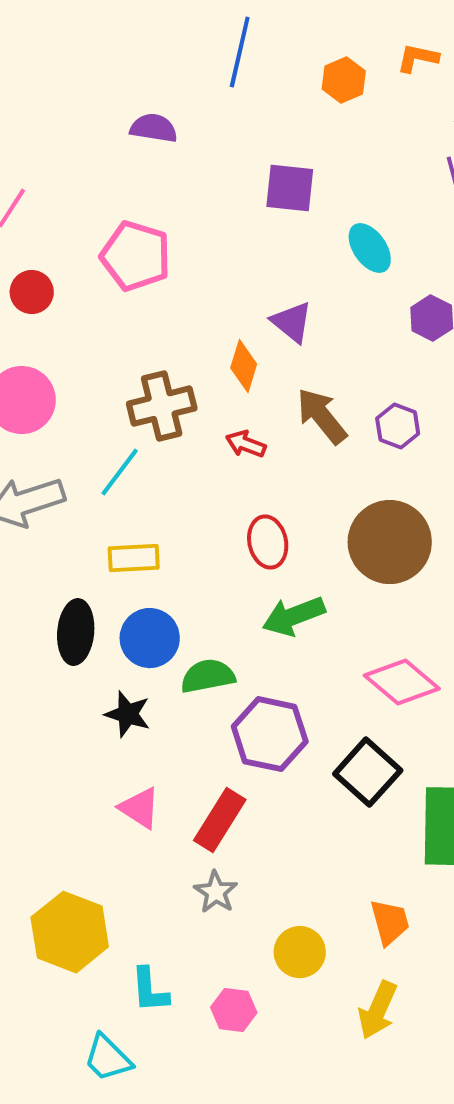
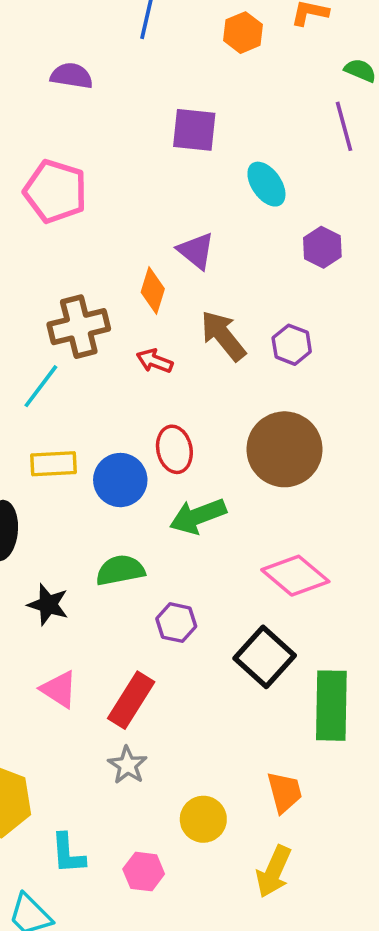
blue circle: (150, 638) -> (120, 480), moved
purple hexagon: (270, 734) -> (176, 623), size x0.6

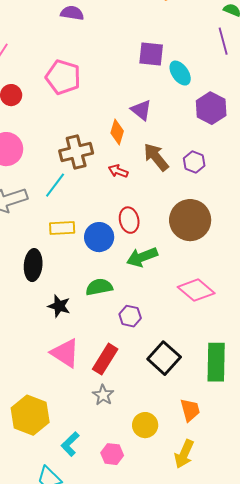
purple square: (194, 130) -> (151, 54), moved
purple hexagon: (322, 247) -> (211, 108), size x1.4
black square: (265, 657) -> (164, 358), moved
pink triangle: (59, 689) -> (65, 353), size x1.4
cyan L-shape: (68, 854) -> (70, 444), turned 50

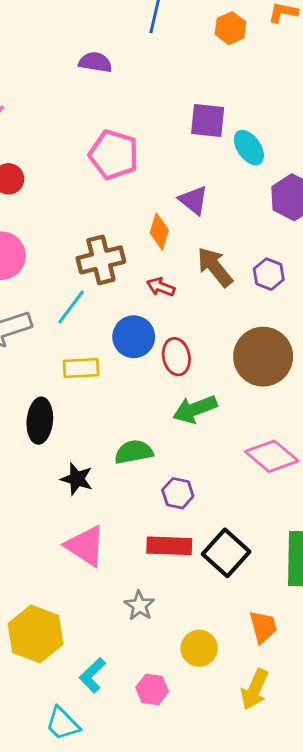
pink pentagon: (63, 77) -> (114, 155), moved
blue circle: (99, 237) -> (134, 337), moved
red rectangle: (105, 359) -> (169, 546), moved, turned 60

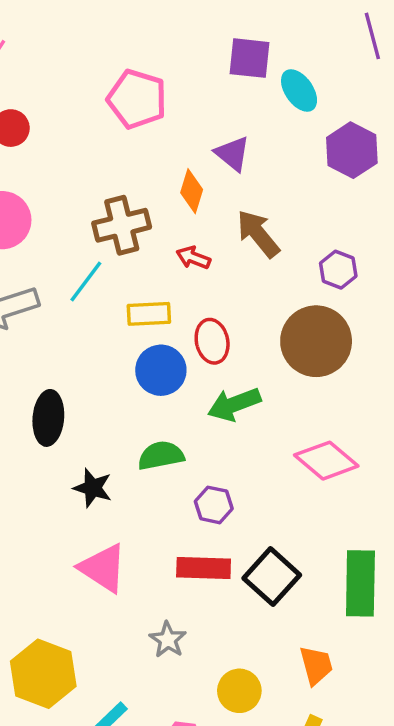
purple hexagon: (269, 274) -> (338, 270), moved
blue circle: (134, 337) -> (161, 370), moved
yellow rectangle: (81, 368) -> (149, 314), moved

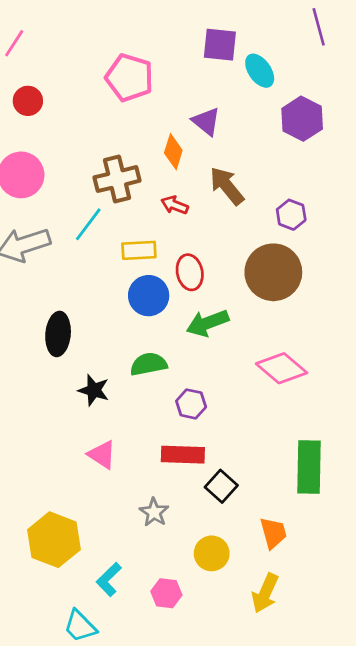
pink triangle: (103, 568) -> (102, 455), size x0.7
black square: (272, 577) -> (221, 486), moved, size x0.7

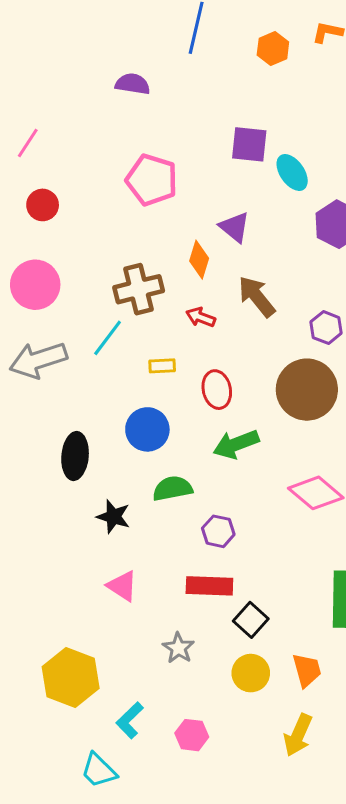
yellow rectangle: (139, 250) -> (162, 366), size x0.7
blue circle: (149, 296) -> (147, 429), moved
yellow circle: (212, 553) -> (251, 673), moved

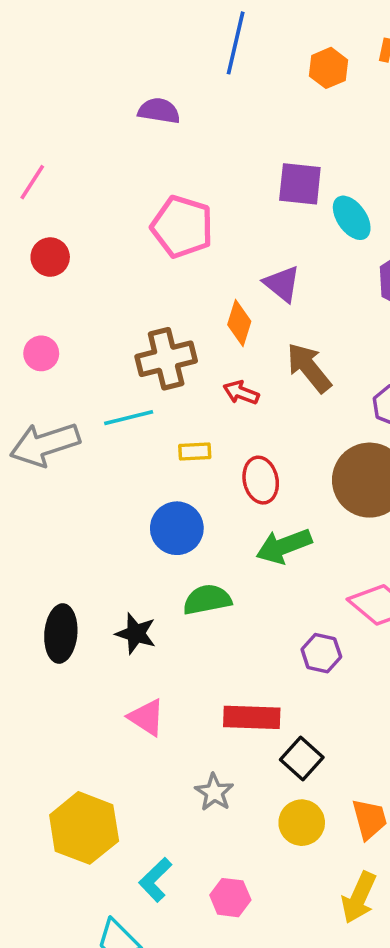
pink circle: (35, 285) -> (41, 353), size x0.6
cyan line: (108, 338) -> (129, 418), turned 39
black ellipse: (75, 456) -> (61, 634), moved
purple hexagon: (218, 531) -> (321, 653), moved

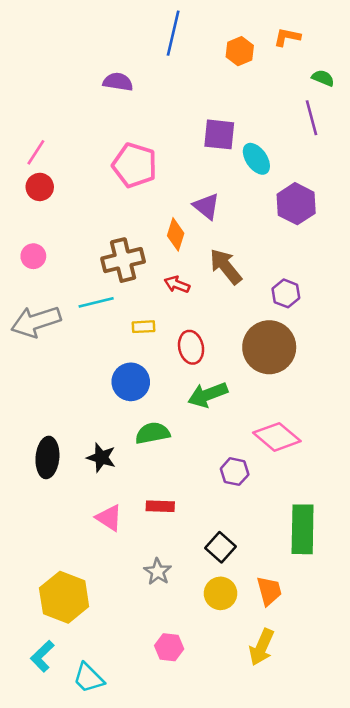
pink line: (32, 182) -> (36, 152), moved
red rectangle: (252, 717) -> (160, 506), moved, size x0.7
cyan L-shape: (155, 880) -> (42, 656), moved

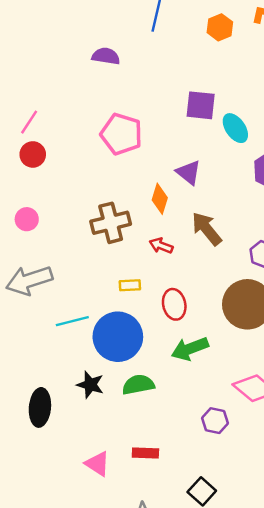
cyan line: (96, 302) -> (72, 321), moved
blue circle: (131, 382) -> (118, 337), size x1.4
black star: (101, 457) -> (90, 385), moved

